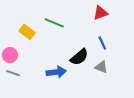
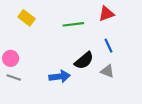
green line: (54, 23) -> (73, 24), moved, turned -30
yellow rectangle: (27, 32) -> (27, 18), moved

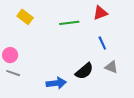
black semicircle: (84, 61) -> (84, 71), moved
gray triangle: (107, 71) -> (111, 67), moved
blue arrow: (60, 76) -> (56, 83), moved

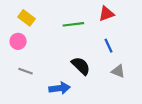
pink circle: (10, 55) -> (18, 41), moved
black semicircle: (84, 71) -> (81, 66), moved, turned -96
gray line: (13, 73) -> (25, 71), moved

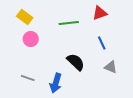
pink circle: (18, 41) -> (31, 39), moved
gray line: (25, 71) -> (28, 78), moved
blue arrow: (60, 88) -> (56, 83), turned 114

